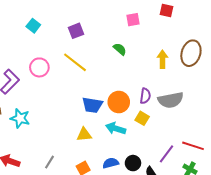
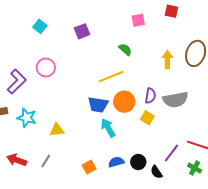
yellow line: (75, 62) -> (111, 77), moved, turned -60
cyan arrow: (116, 128) -> (108, 128), moved, turned 42
yellow triangle: (84, 135) -> (57, 130), moved
gray line: (50, 162) -> (46, 161), moved

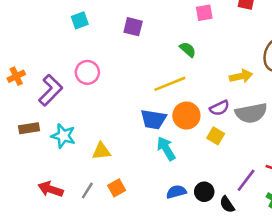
cyan square: (40, 26) -> (80, 20), turned 32
purple square: (82, 31) -> (133, 27), turned 35
yellow arrow: (167, 59) -> (241, 76), moved, turned 78
purple semicircle: (150, 96) -> (219, 108), turned 56
orange square: (89, 167) -> (117, 188), moved

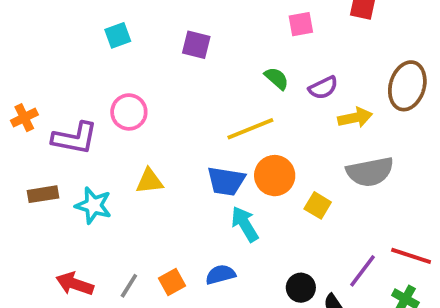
purple L-shape: (51, 90) -> (75, 138), turned 56
purple semicircle: (219, 108) -> (323, 88), moved
yellow triangle: (101, 151) -> (149, 181), moved
blue semicircle: (176, 192) -> (220, 275), moved

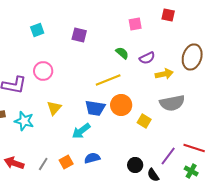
yellow triangle: (149, 181) -> (54, 108), turned -42
cyan arrow: (245, 224) -> (81, 131), moved, turned -96

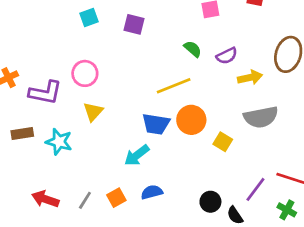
cyan square: (37, 30) -> (89, 18), moved
yellow triangle: (54, 108) -> (93, 112), moved

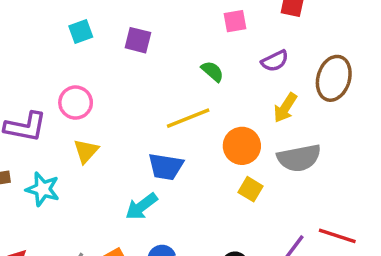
purple semicircle: (227, 56) -> (275, 61), moved
yellow arrow: (250, 78) -> (285, 108), turned 135
orange circle: (191, 120) -> (242, 146), moved

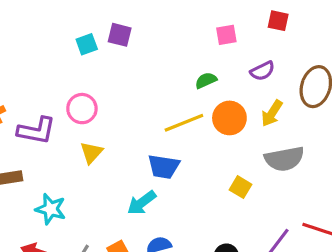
purple square: (138, 40) -> (120, 35), moved
green semicircle: (212, 71) -> (206, 80), turned -65
orange circle: (242, 146) -> (229, 118), moved
cyan star: (43, 189) -> (51, 209), moved

